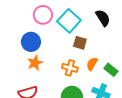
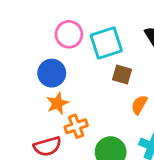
cyan square: (69, 21) -> (106, 43), turned 30
orange cross: (70, 68) -> (76, 126), moved, turned -35

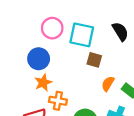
cyan square: (106, 43) -> (82, 35), turned 30
orange cross: (76, 126) -> (58, 101), turned 30

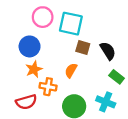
black semicircle: (120, 32) -> (108, 51), moved
orange semicircle: (108, 84) -> (71, 70), moved

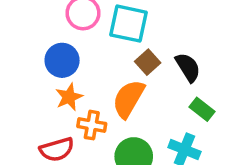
brown square: (83, 48) -> (148, 62), turned 32
orange semicircle: (71, 70) -> (128, 99), size x1.6

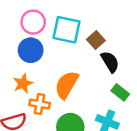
blue circle: (62, 60) -> (31, 50), moved
brown square: (148, 62) -> (96, 40), moved

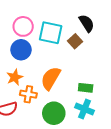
black semicircle: (110, 62) -> (87, 23), moved
green rectangle: (120, 92) -> (86, 88), moved, turned -32

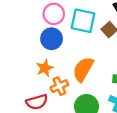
orange cross: (28, 94) -> (59, 86), turned -35

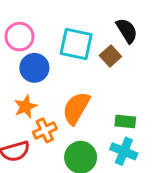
pink circle: (54, 14) -> (19, 37), moved

